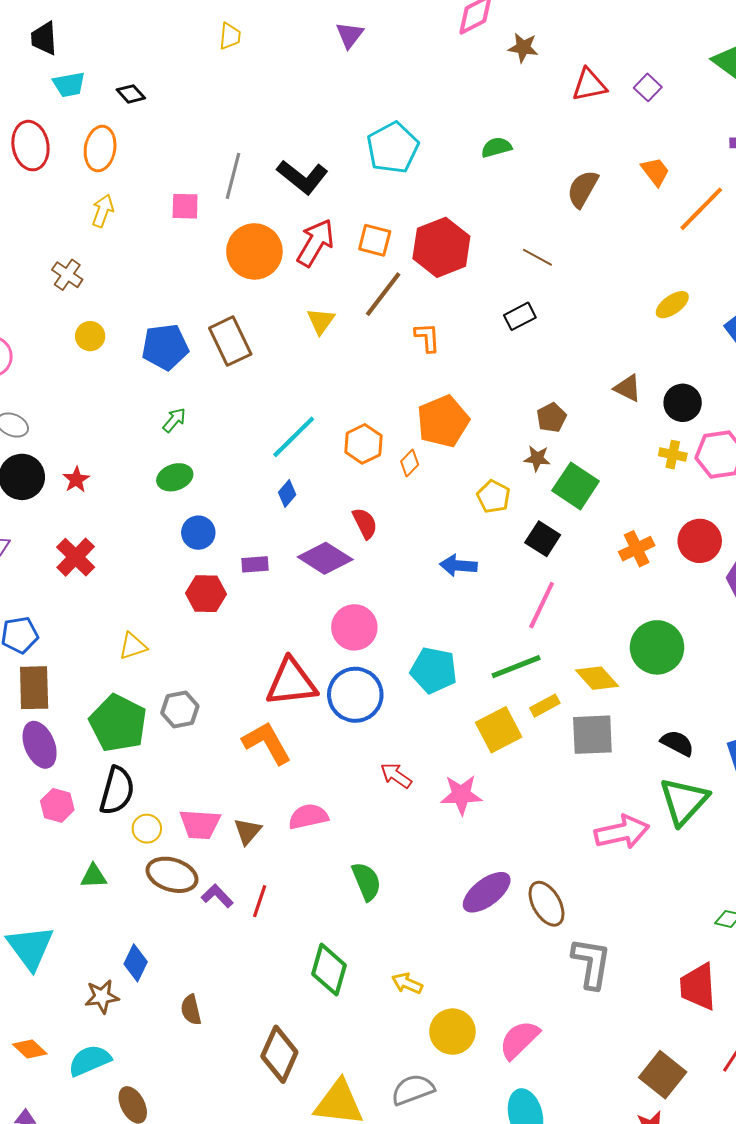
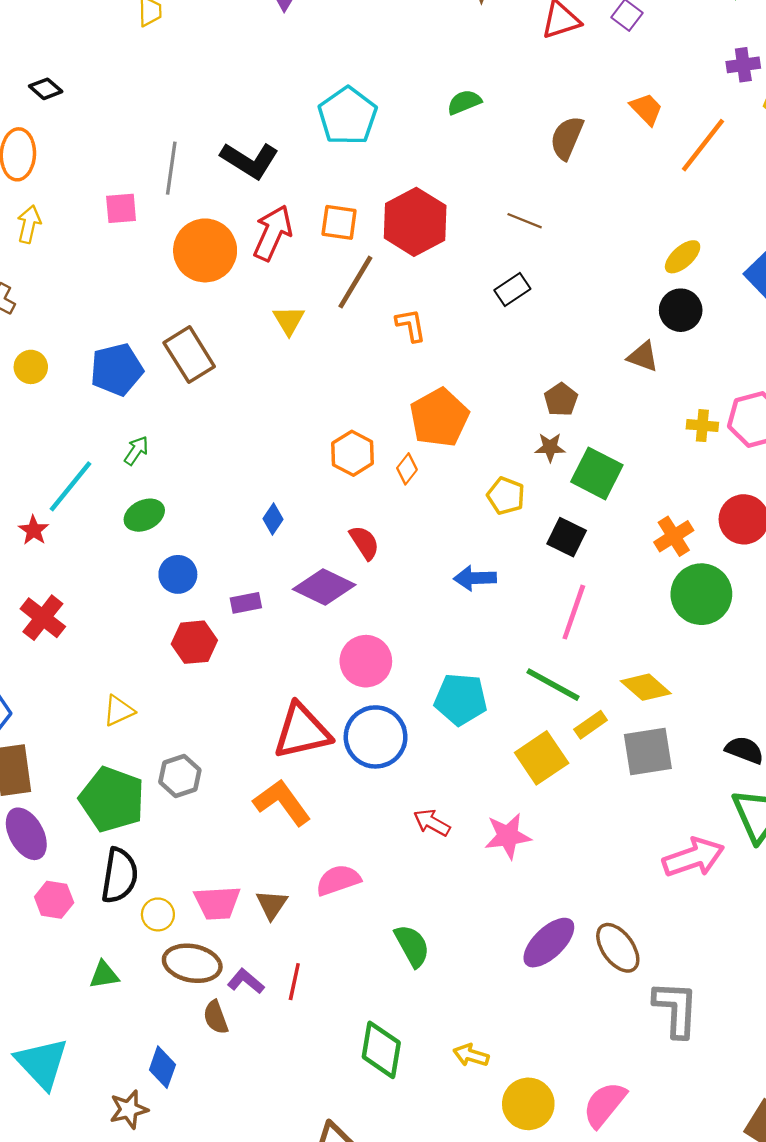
black circle: (683, 403) -> (681, 310), moved
cyan line: (294, 437) -> (70, 486), moved
green circle: (657, 647) -> (701, 594), moved
green line: (516, 667) -> (553, 685), turned 57
brown semicircle: (191, 1010) -> (216, 1017), moved

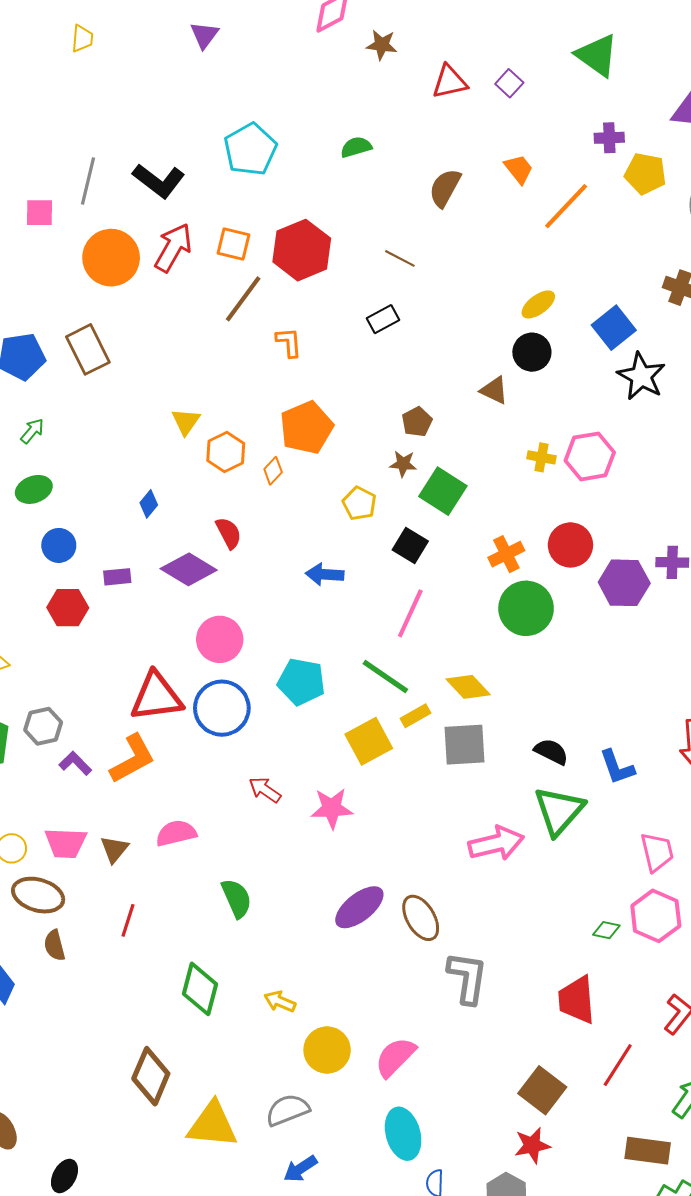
yellow triangle: (289, 320) -> (186, 422), moved
orange L-shape: (282, 802) -> (132, 759), turned 92
purple L-shape: (246, 981) -> (75, 763), moved

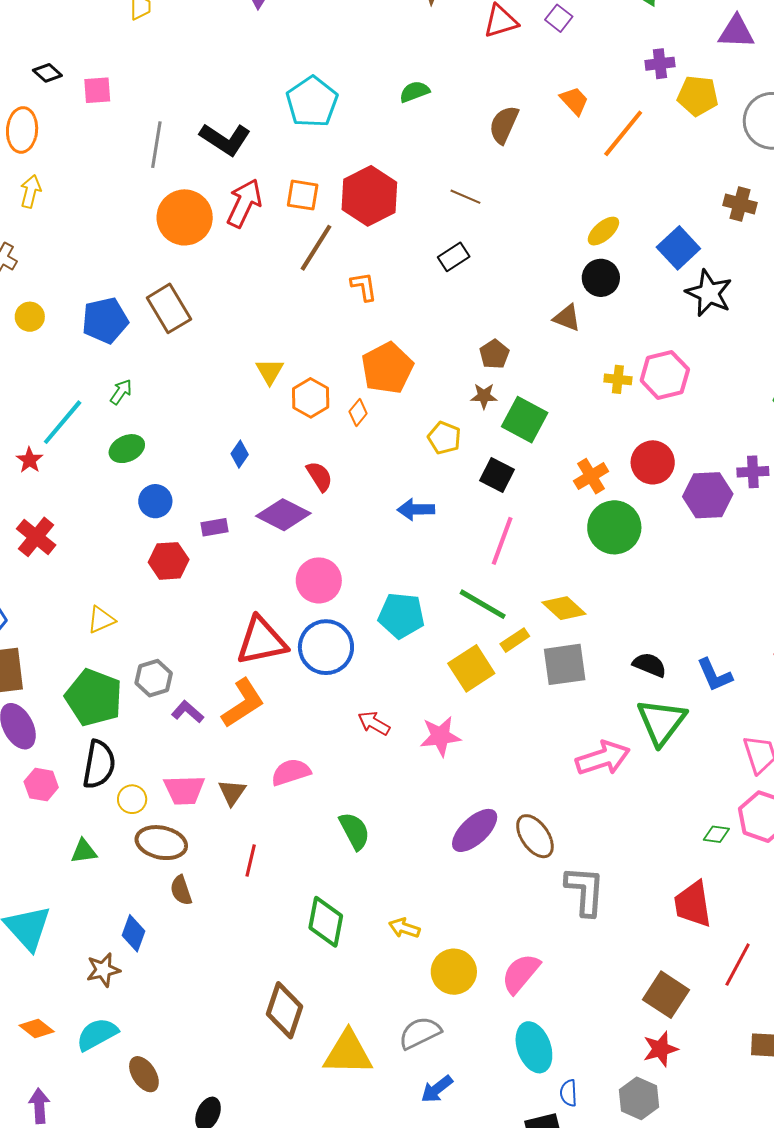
pink square: (39, 213) -> (97, 90), moved

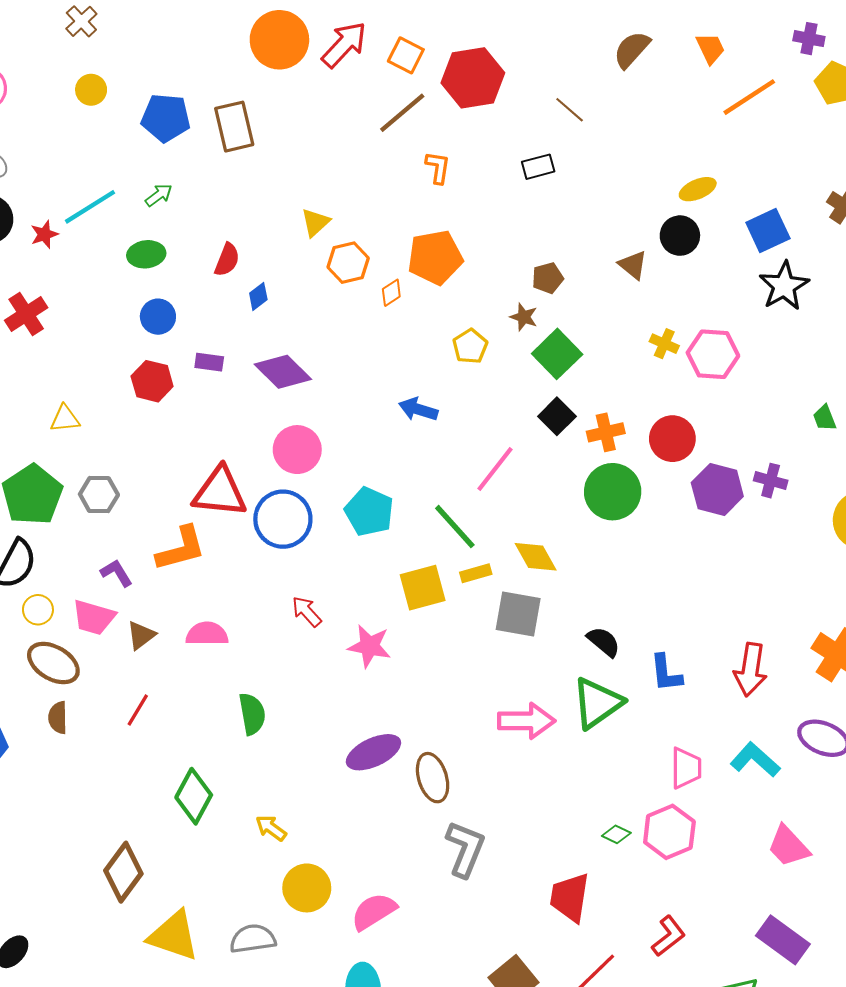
black square: (497, 475) -> (557, 416), moved
red semicircle: (319, 476) -> (227, 260), moved, turned 36
purple L-shape: (188, 712) -> (116, 573), moved

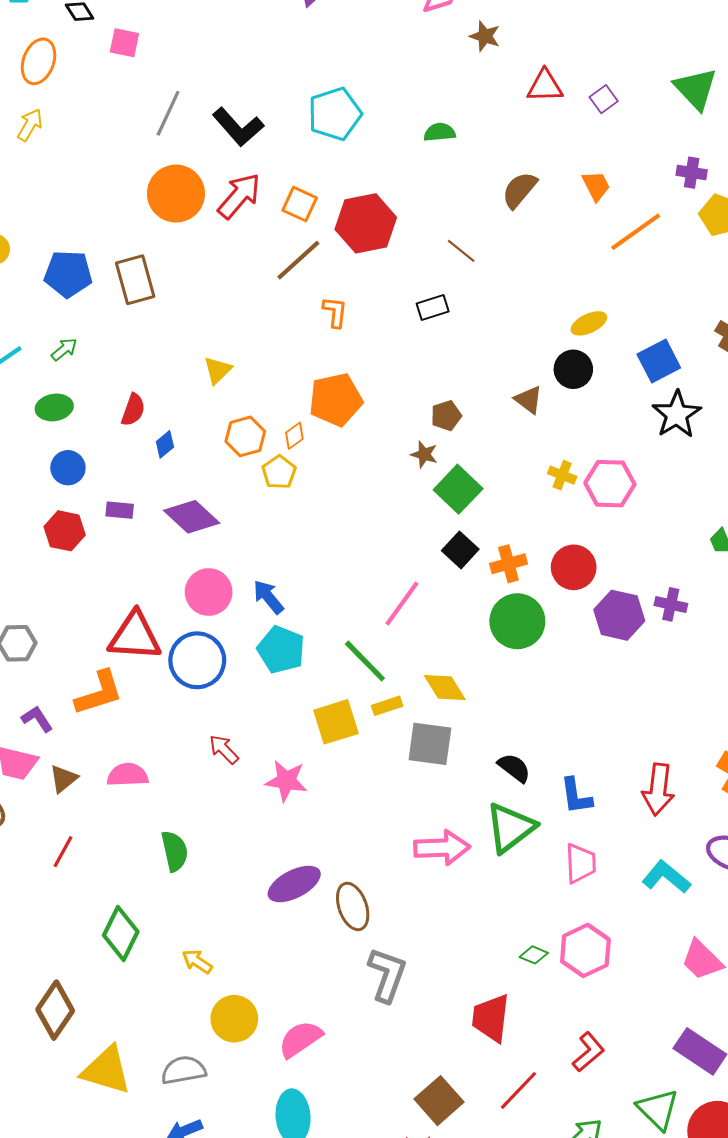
orange hexagon: (348, 263) -> (245, 436), moved
yellow pentagon: (470, 346) -> (279, 472), moved
blue arrow: (418, 409) -> (268, 597), moved, turned 36
pink trapezoid: (686, 768) -> (581, 863), moved

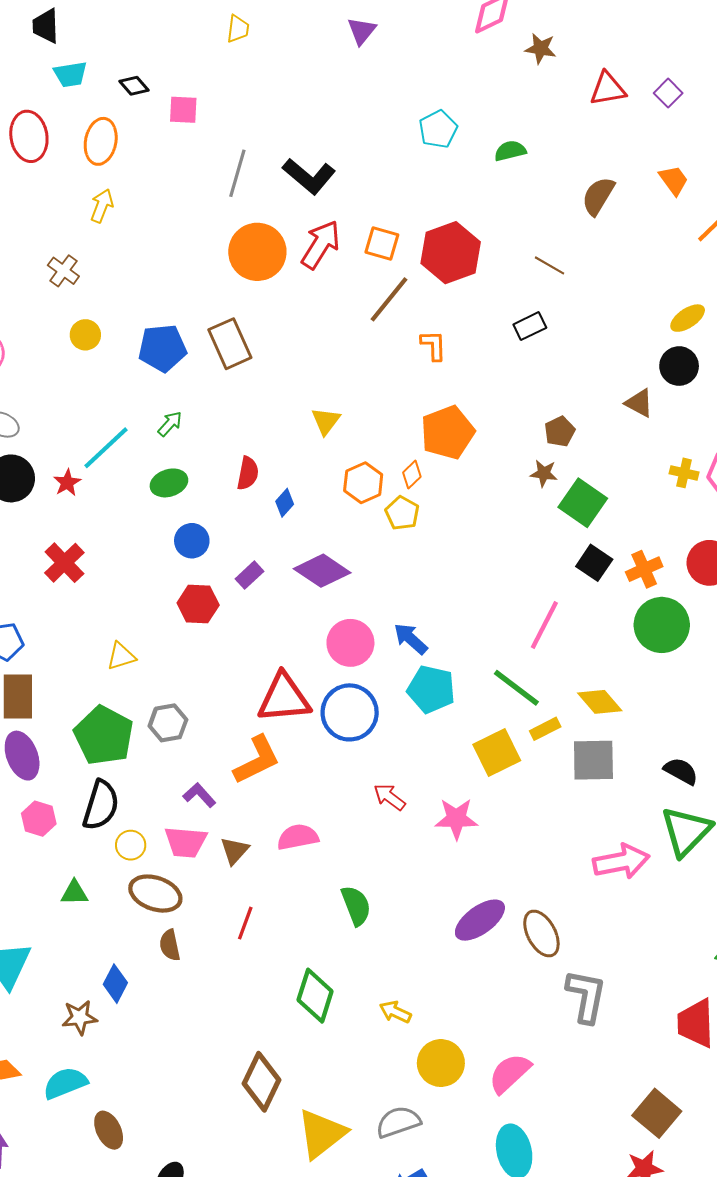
cyan pentagon: (335, 114) -> (438, 129), moved, size x0.7
purple rectangle: (120, 510) -> (250, 575), turned -40
yellow triangle: (106, 1070) -> (322, 1134), turned -46

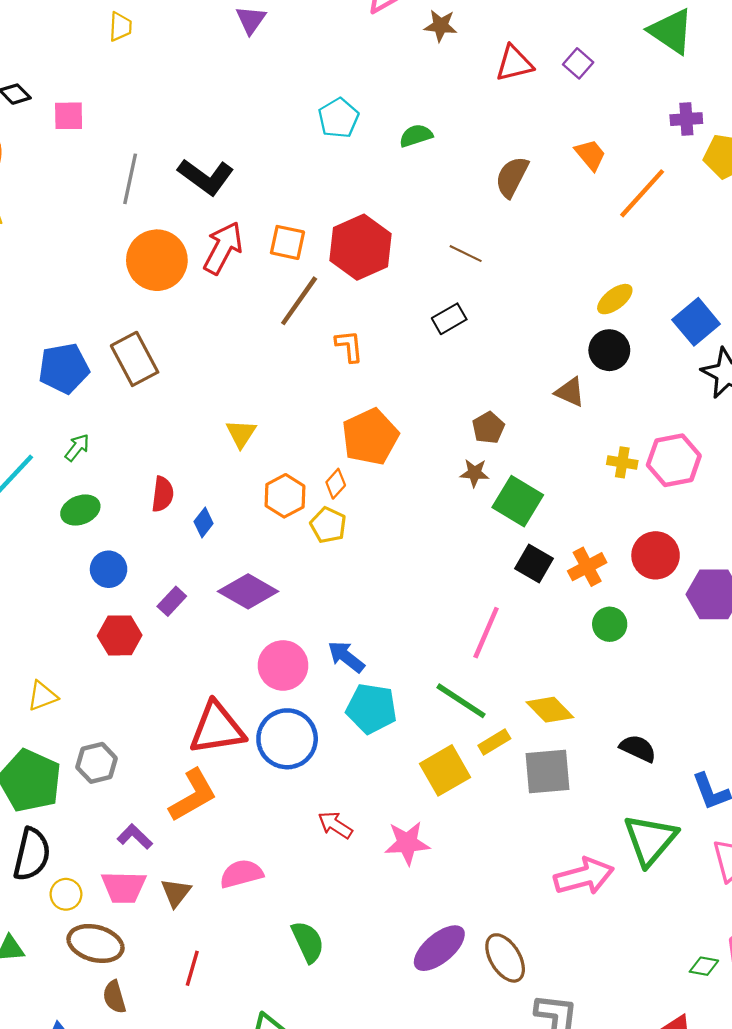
green circle: (662, 625) -> (610, 624), size x0.6
black semicircle: (681, 771) -> (638, 748), moved

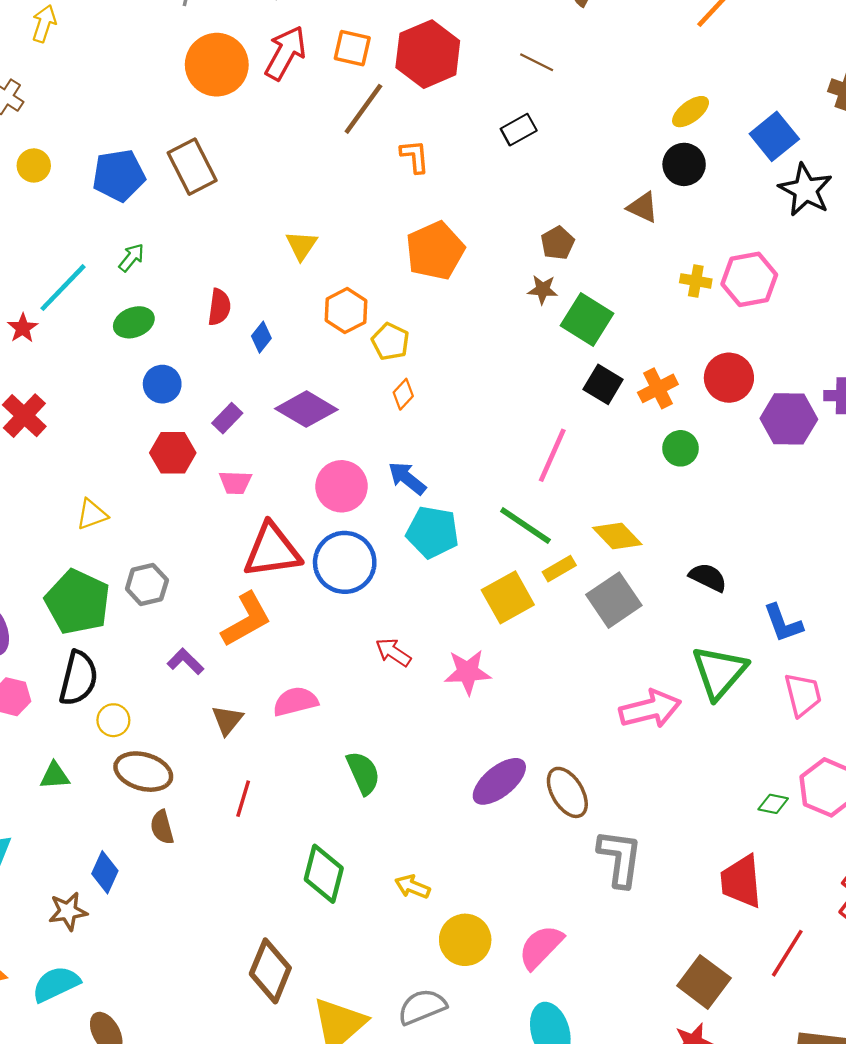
orange diamond: (336, 484) -> (403, 394), moved
gray square: (547, 772) -> (614, 600), turned -30
pink trapezoid: (124, 887) -> (235, 483), moved, size x0.7

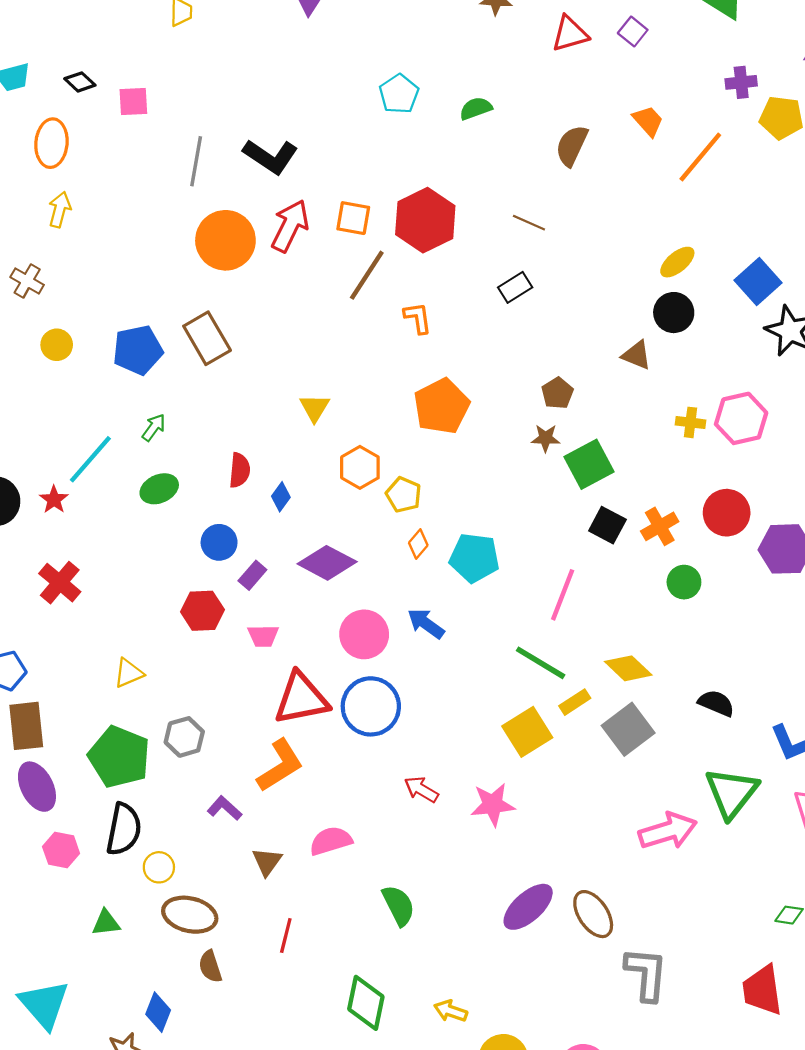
green square: (587, 319) -> (589, 464), turned 33
blue circle: (162, 384) -> (219, 542), moved
cyan pentagon: (432, 532) -> (474, 558), moved

